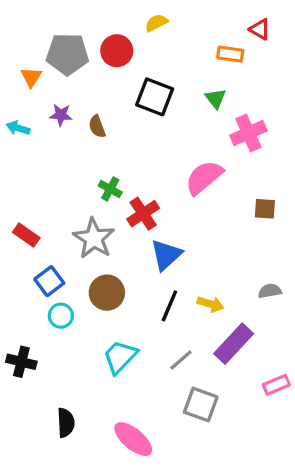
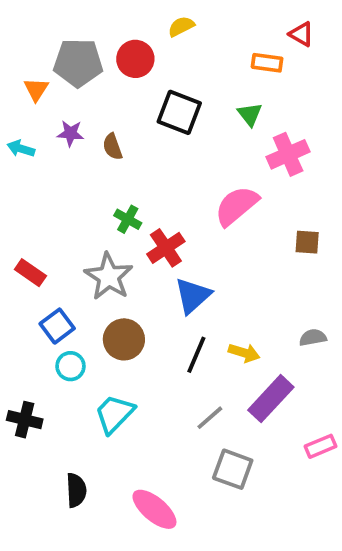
cyan trapezoid: (120, 357) -> (114, 414), moved

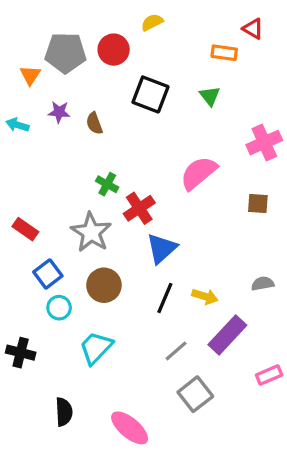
pink cross: (288, 154) -> (264, 143), moved
gray square: (233, 469) -> (195, 394), turned 32

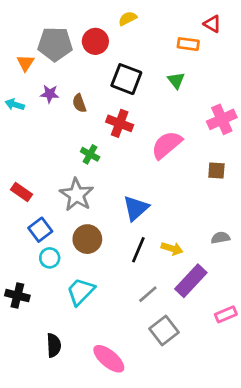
red cross: (139, 208) -> (120, 123), moved, turned -35

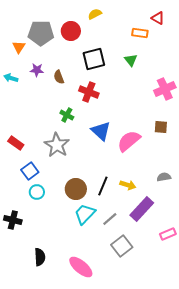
black square: (126, 79) -> (94, 59), turned -35
pink semicircle: (167, 145) -> (129, 141), moved
blue triangle: (136, 208) -> (101, 131), moved, turned -35
brown circle: (87, 239) -> (76, 189), moved
cyan trapezoid: (81, 292) -> (85, 214), moved

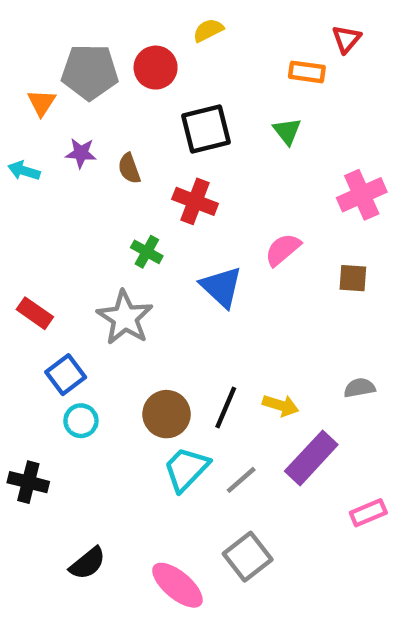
red triangle: (158, 18) -> (346, 39), turned 40
pink semicircle: (129, 141) -> (283, 250), moved, size x0.7
gray square: (122, 246) -> (248, 557), moved
black semicircle: (40, 257) -> (88, 563), turned 54

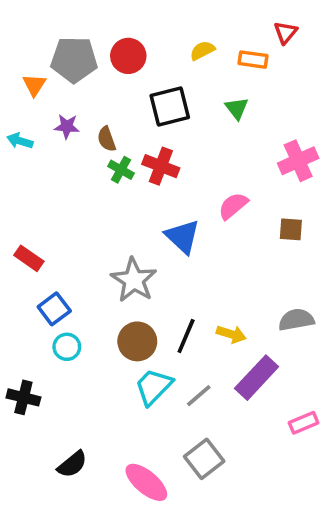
yellow semicircle: (208, 30) -> (202, 50), moved
green cross: (147, 252) -> (121, 170), moved
gray star: (125, 318) -> (134, 280), moved
gray semicircle: (360, 388) -> (296, 320), size x1.4

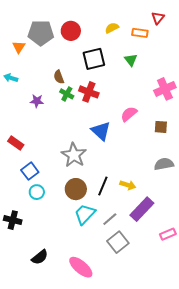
purple star: (67, 126) -> (37, 101), moved
gray semicircle: (296, 320) -> (164, 164), moved
gray square: (204, 459) -> (118, 242), moved

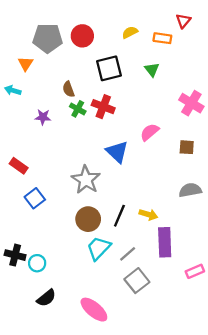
orange triangle: (19, 47) -> (26, 64), moved
pink cross: (165, 89) -> (191, 103), turned -35
cyan circle: (37, 192) -> (37, 263), moved
purple rectangle: (142, 209) -> (165, 242), turned -45

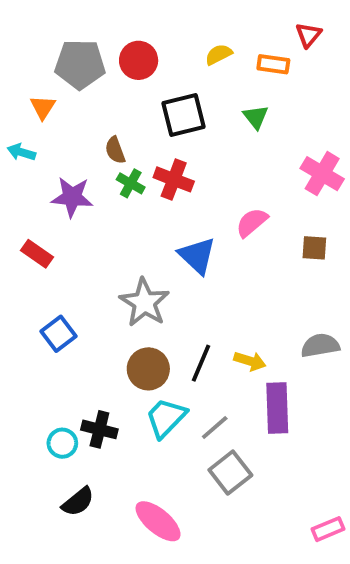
purple star: (43, 117) -> (72, 197), size x1.5
red rectangle: (19, 166) -> (37, 254), moved
gray semicircle: (190, 190) -> (320, 345), moved
black cross: (15, 255) -> (99, 429), moved
pink rectangle: (195, 271) -> (328, 529), moved

